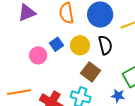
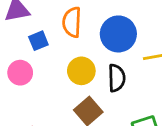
blue square: (56, 44) -> (38, 41), moved

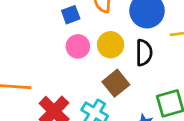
pink circle: (20, 73) -> (78, 46), moved

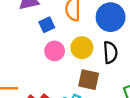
brown square: (116, 83) -> (89, 80), turned -35

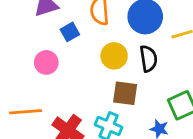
pink circle: (55, 51) -> (46, 62), moved

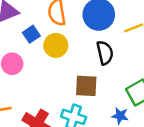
yellow circle: (114, 56) -> (56, 45), moved

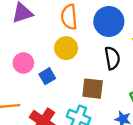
blue square: (31, 34) -> (47, 76), moved

